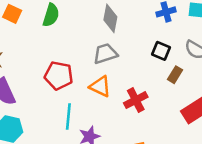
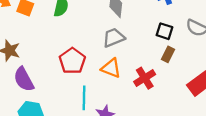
brown rectangle: (175, 75) -> (168, 54), moved
red pentagon: (59, 76) -> (72, 61), turned 30

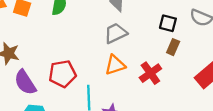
red pentagon: (72, 61) -> (62, 74), moved, turned 30
orange triangle: (111, 68) -> (115, 65), turned -35

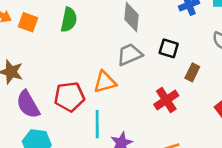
black square: (168, 23) -> (169, 48), moved
orange triangle: (115, 65) -> (105, 82), moved

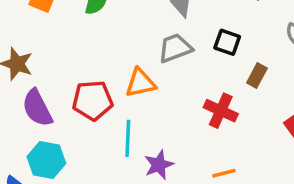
red cross: (166, 100) -> (221, 111), turned -35

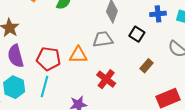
black square: (227, 42) -> (137, 34), moved
red cross: (221, 111) -> (106, 79), moved
cyan line: (128, 138) -> (45, 86), moved

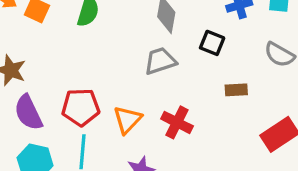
orange triangle: (78, 55) -> (127, 120), moved, turned -36
brown rectangle: (147, 66) -> (236, 90), turned 56

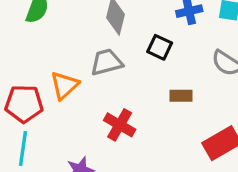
orange triangle: (127, 120) -> (64, 85), moved

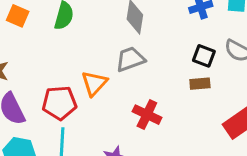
black square: (160, 47) -> (204, 56), moved

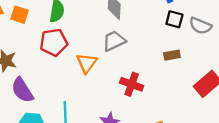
black square: (204, 56) -> (174, 19), moved
red pentagon: (59, 103) -> (54, 42), moved

